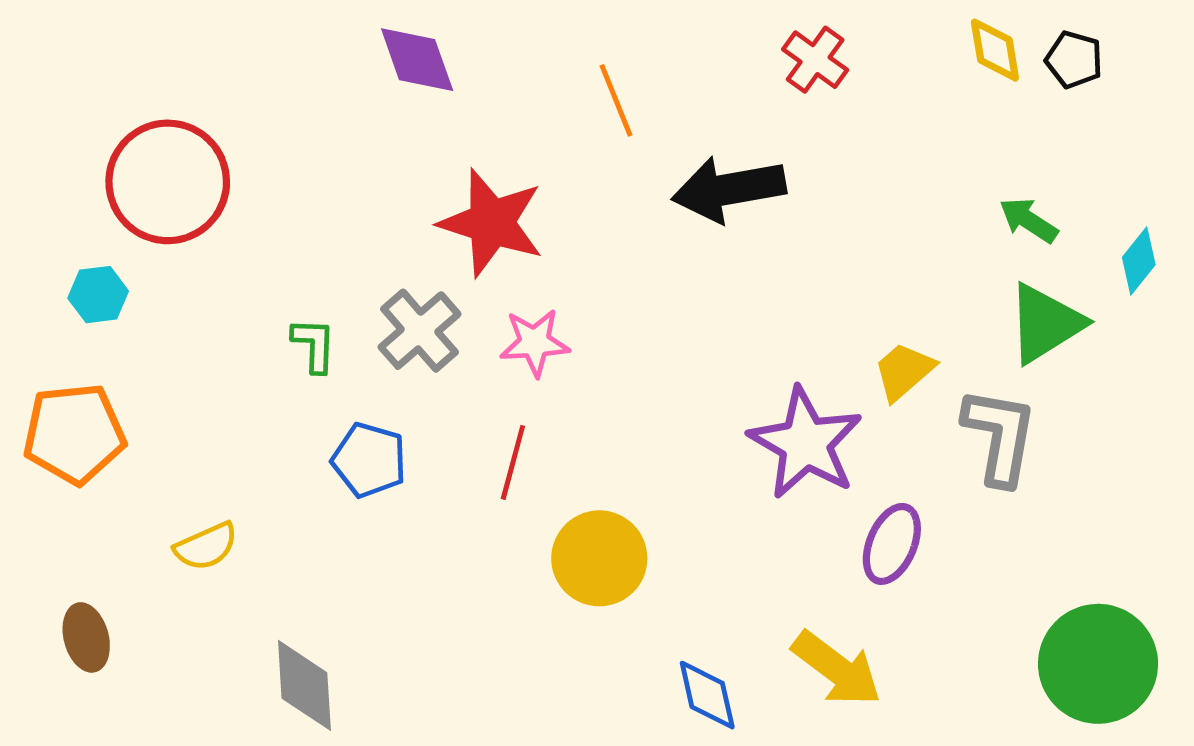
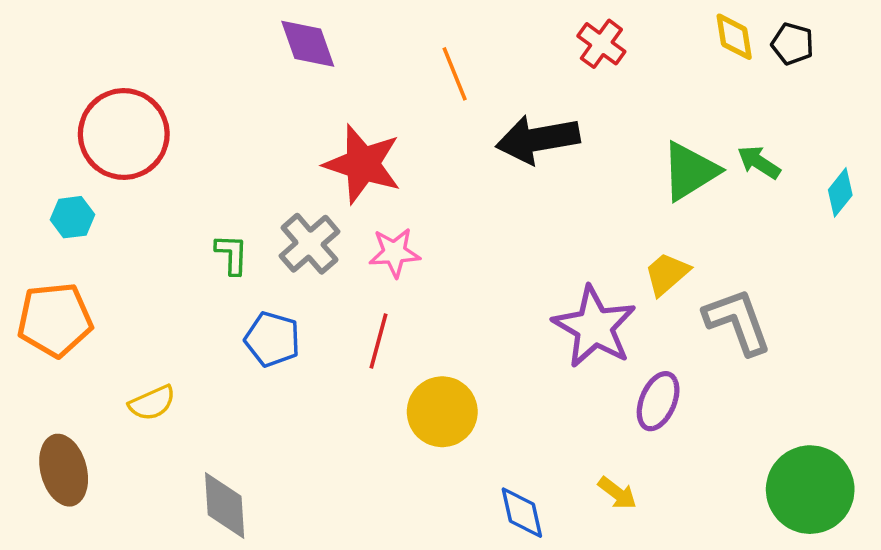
green triangle: (1045, 323) -> (690, 171), moved
gray L-shape: (1000, 436) -> (738, 322), turned -30
brown ellipse: (86, 637) -> (64, 470), size x1.4
yellow arrow: (837, 669) -> (617, 493), size x0.6

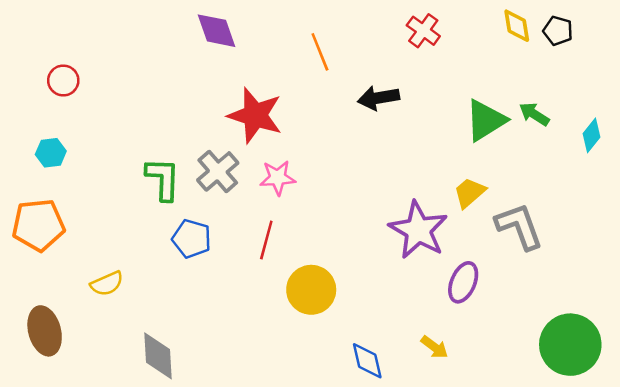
red circle: (124, 134) -> (63, 81), moved, size x0.5
black arrow: (538, 139) -> (378, 98), size x0.7
green L-shape: (232, 254) -> (163, 179), size x1.5

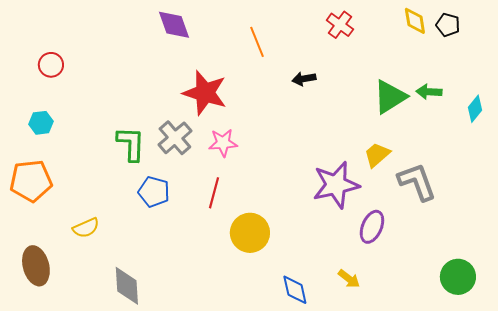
black arrow: (378, 98) -> (304, 79), size x0.7
green arrow: (534, 114) -> (429, 92), turned -30
purple star: (418, 230) -> (336, 185), turned 30
green circle: (570, 345) -> (458, 277), size x0.7

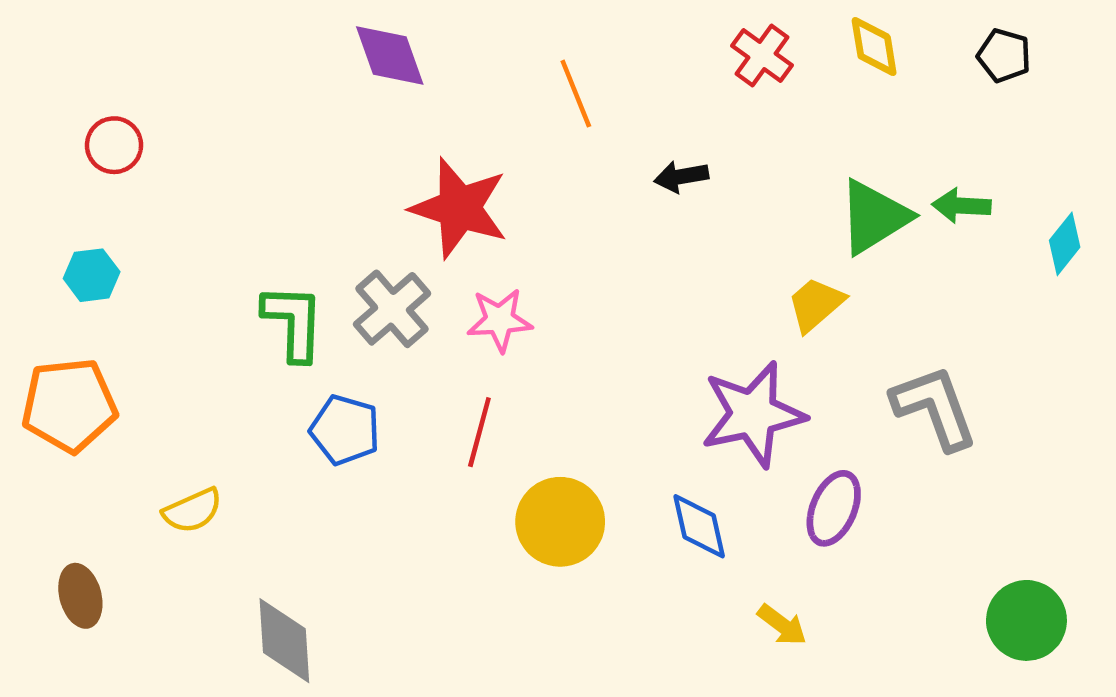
yellow diamond: (415, 21) -> (874, 47), moved
yellow trapezoid: (377, 155) -> (816, 304), moved
brown ellipse: (36, 266) -> (80, 596), size x0.7
blue diamond: (295, 290) -> (699, 526), moved

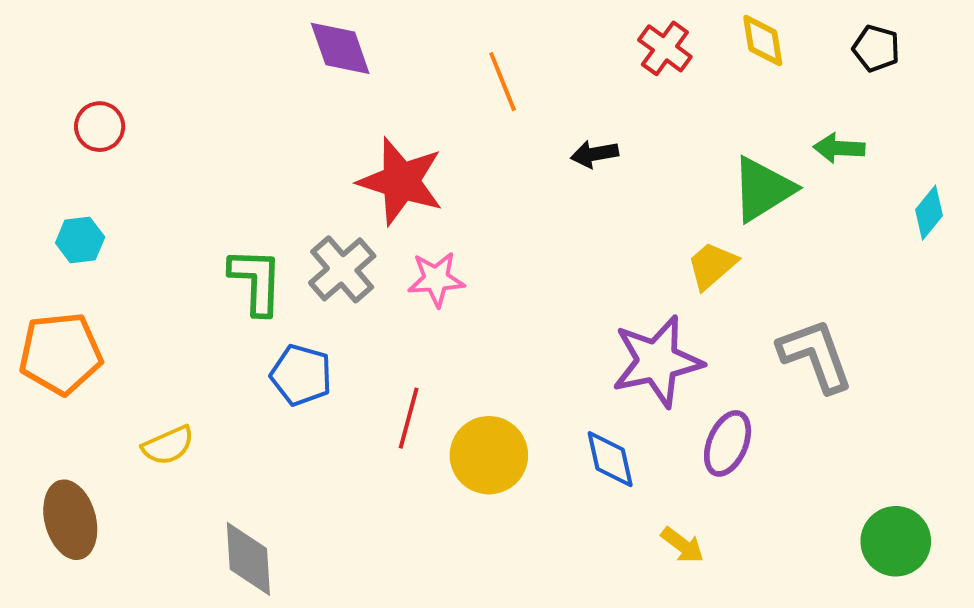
green arrow: (961, 206) -> (839, 148), moved
red line: (479, 432) -> (409, 418), moved
brown ellipse: (80, 596) -> (70, 520), size x1.4

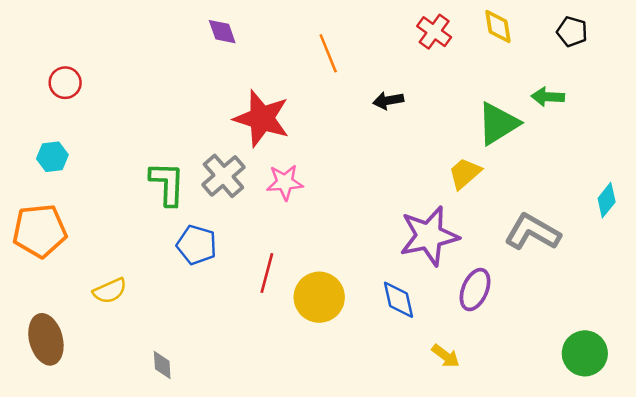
purple diamond: (340, 48) -> (222, 32), size x0.7
cyan diamond: (929, 213) -> (607, 200), moved
gray L-shape: (816, 355) -> (532, 232), turned -40
gray diamond: (248, 559) -> (162, 365), size x0.6

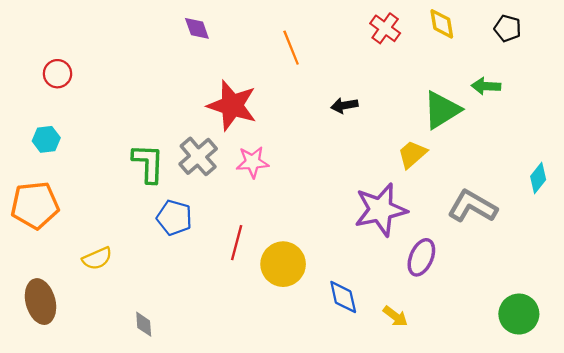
black arrow: (388, 101) -> (344, 105), moved
blue diamond: (398, 300) -> (343, 297), moved

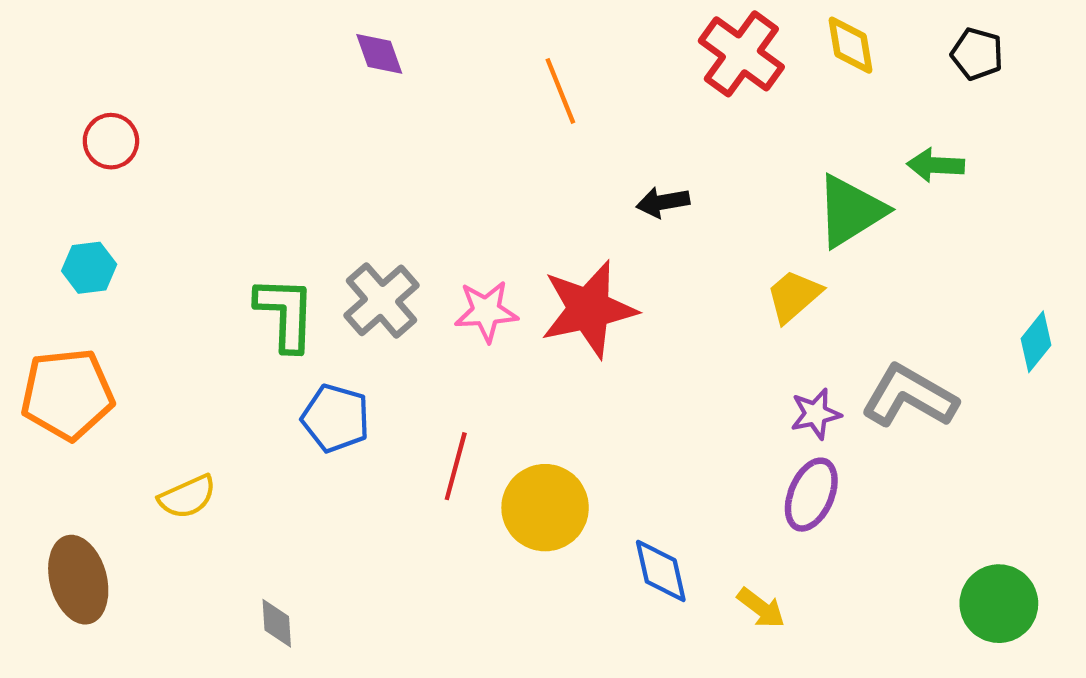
red cross: (385, 28) -> (741, 54), size x1.4
red star: (232, 105) -> (589, 309), moved, turned -30
purple star: (381, 210) -> (816, 414), moved, size x0.5

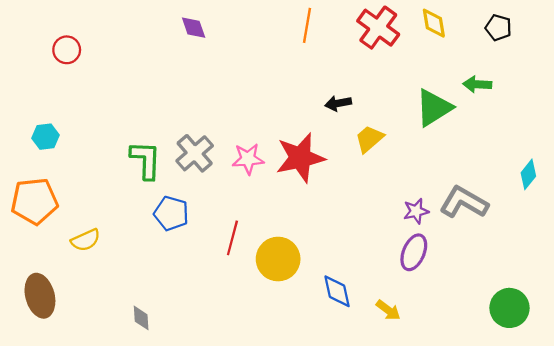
orange line: (560, 91) -> (307, 25), moved, turned 32
red circle: (111, 141) -> (67, 50), moved
yellow trapezoid: (794, 296) -> (369, 139), moved
yellow semicircle: (187, 497) -> (86, 240), moved

